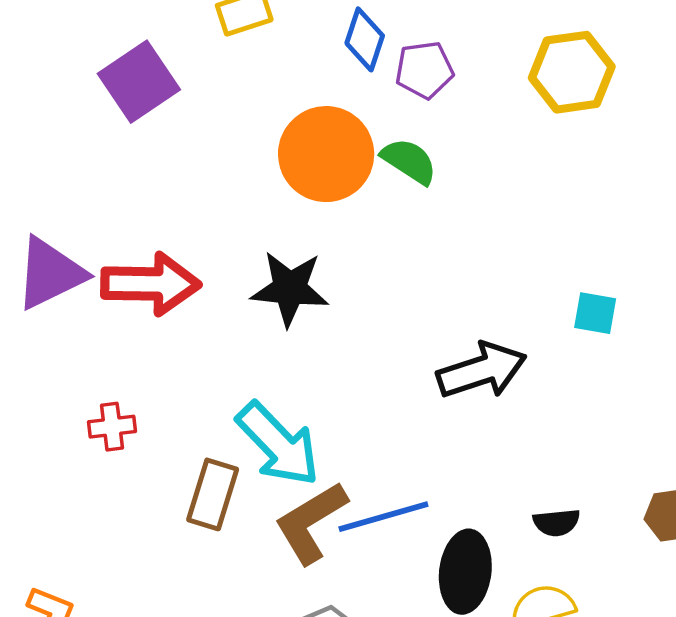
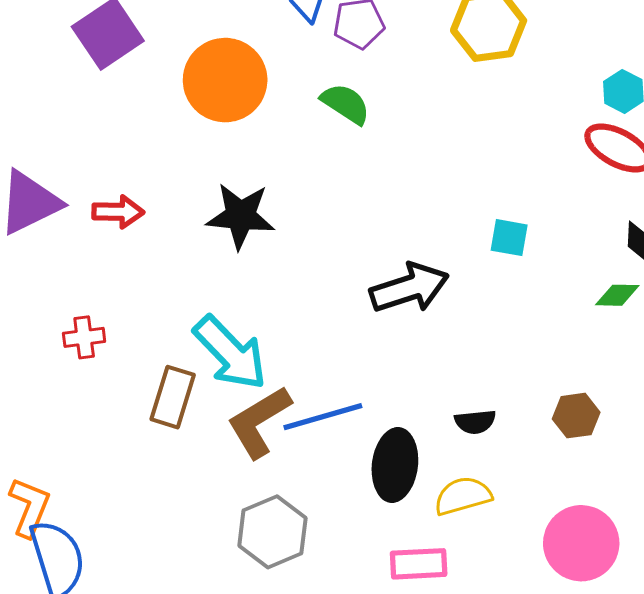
orange circle: (326, 154) -> (225, 80), moved
red arrow: (151, 284) -> (118, 212), size x0.6

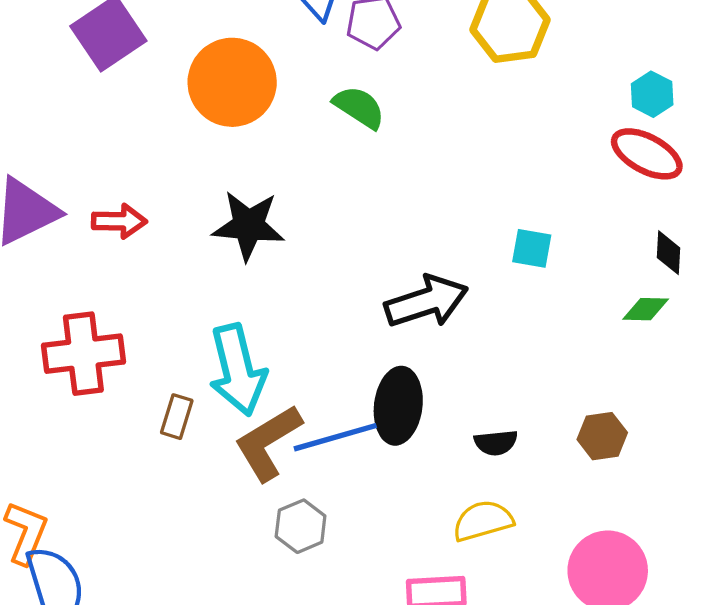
red cross: (84, 337) -> (83, 354), size x1.8
cyan arrow: (230, 353) -> (238, 370), turned 30
brown rectangle: (173, 397) -> (177, 417), size x0.7
black ellipse: (395, 465) -> (398, 406), moved
gray hexagon: (272, 532) -> (301, 526), moved, size x0.7

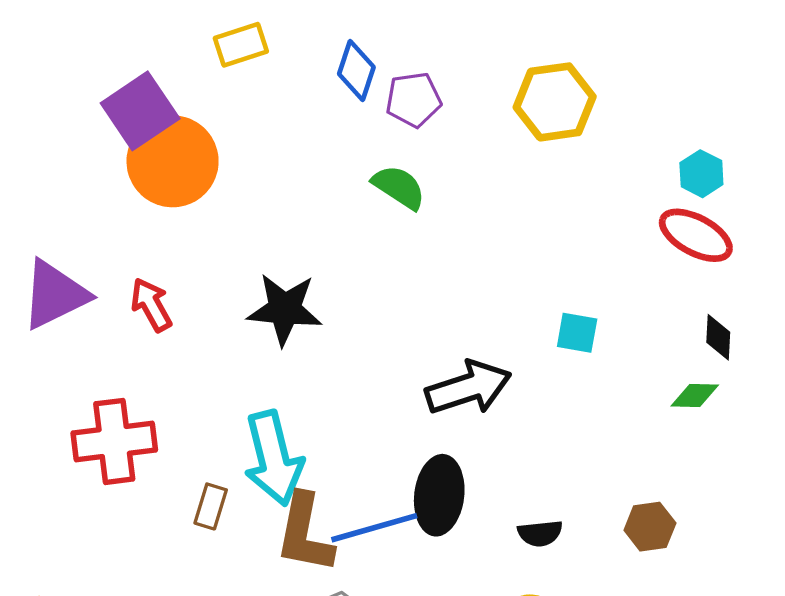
orange circle: (232, 82) -> (173, 161), moved
red arrow: (119, 221) -> (151, 305), turned -120
brown L-shape: (268, 443) -> (305, 533), turned -48

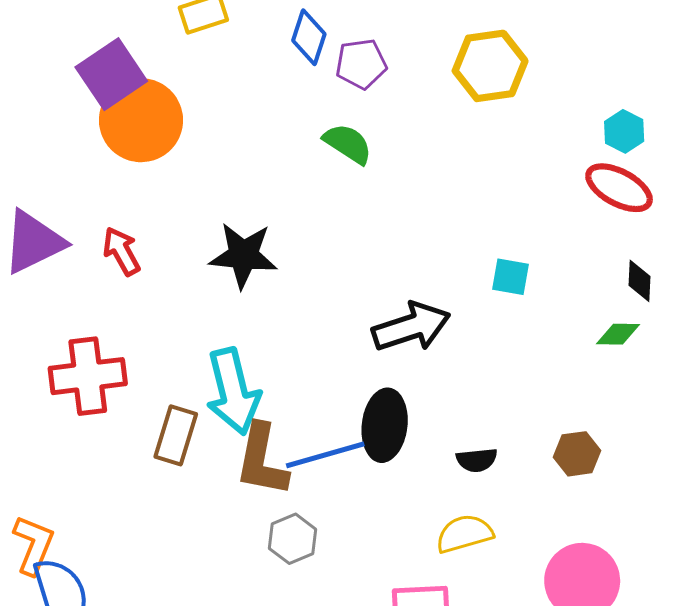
brown rectangle: (211, 506) -> (176, 435), size x1.4

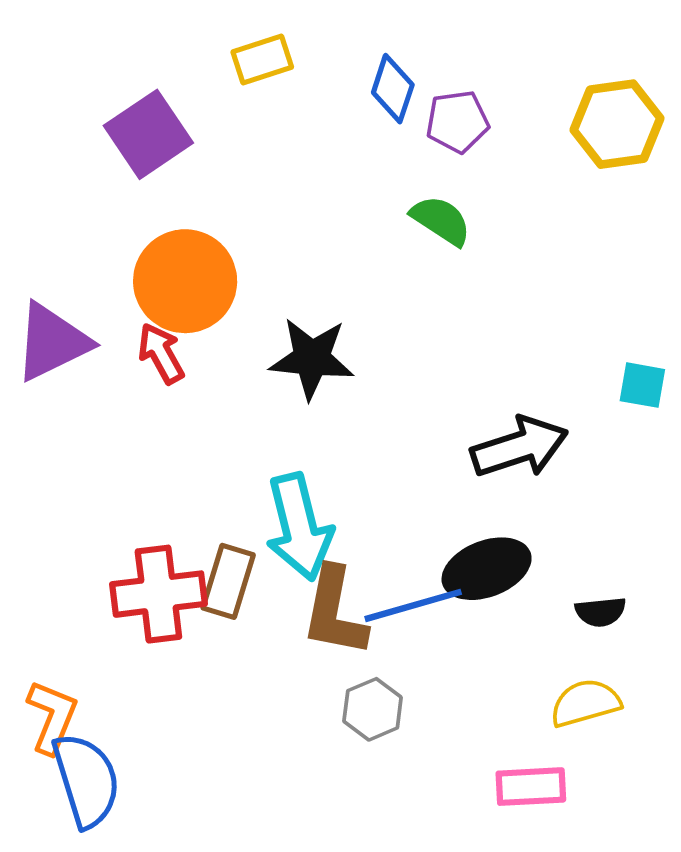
orange circle: (141, 120) -> (185, 281), moved
red cross: (88, 376) -> (158, 594), moved
black ellipse: (385, 425) -> (487, 569), turned 62

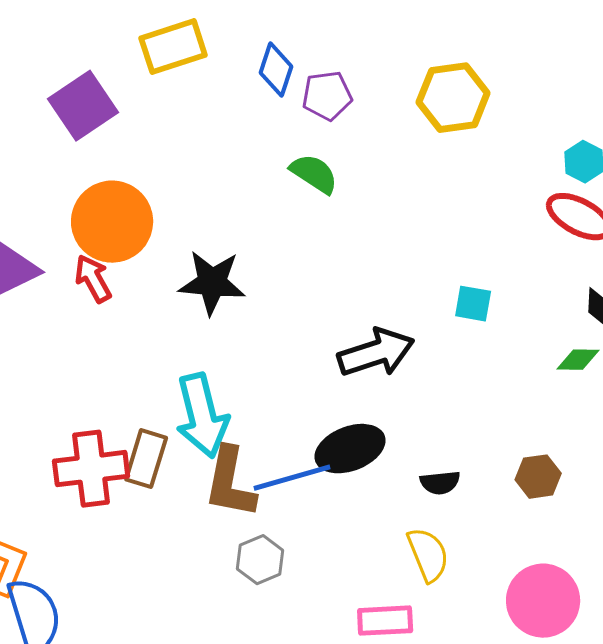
yellow rectangle: (262, 60) -> (173, 47), size x1.4
yellow semicircle: (585, 703) -> (428, 555), turned 84

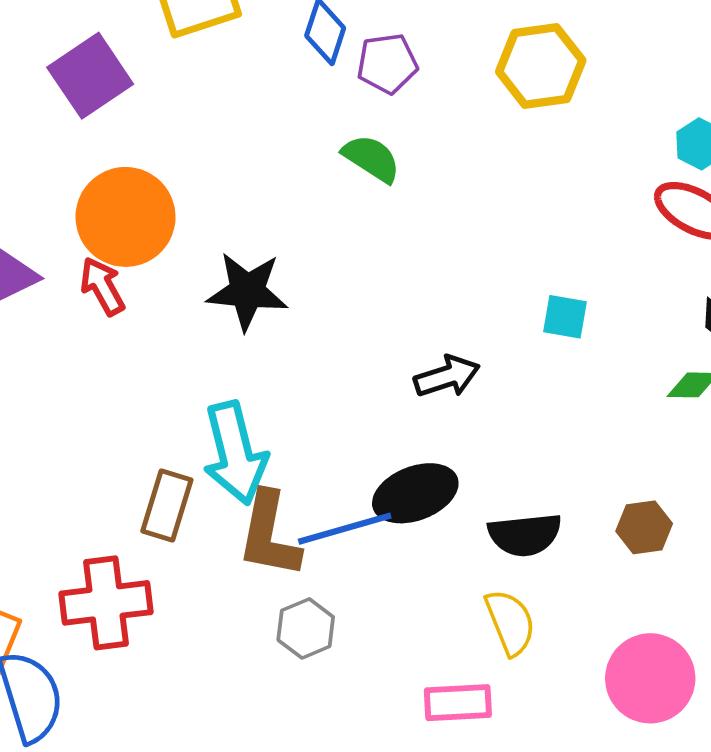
black arrow: (376, 353) -> (447, 376), size x0.7
red cross: (91, 469) -> (106, 603), moved
black semicircle: (440, 483) -> (525, 535), size x1.5

